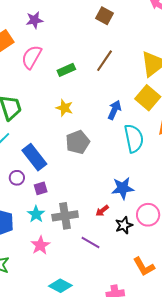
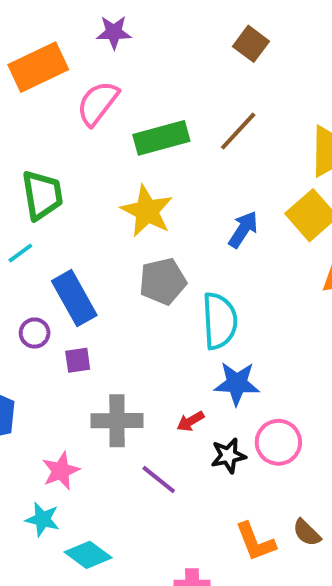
green rectangle: (66, 70) -> (161, 138), size x1.5
yellow star: (64, 108) -> (147, 211), size x1.5
cyan semicircle: (134, 138) -> (220, 321), moved
cyan star: (36, 214) -> (43, 519), moved, turned -30

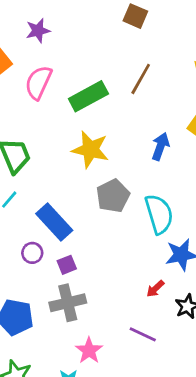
gray cross: (117, 421) -> (68, 303), moved
pink star: (61, 471) -> (89, 350), moved

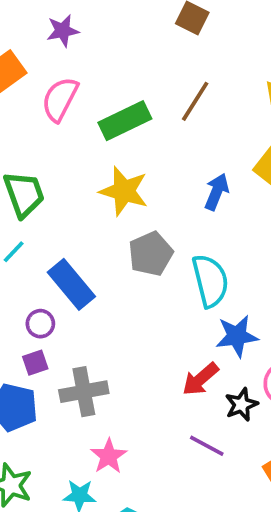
purple square: (67, 265) -> (35, 363), moved
red arrow: (155, 289) -> (200, 379), size x1.5
purple line: (143, 334) -> (207, 446), moved

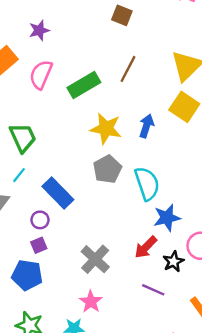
yellow star: (124, 191) -> (106, 129), moved
gray cross: (84, 392) -> (95, 259), moved, turned -32

